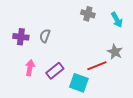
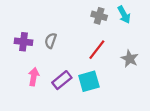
cyan arrow: (117, 20) -> (124, 15), moved
red line: (97, 66) -> (97, 50), moved, turned -30
cyan square: (79, 83) -> (89, 81), moved, turned -36

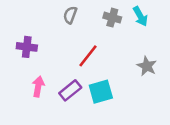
gray semicircle: (51, 41) -> (70, 15), moved
red line: (97, 50) -> (88, 56), moved

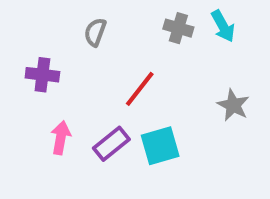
gray semicircle: (70, 15) -> (95, 32), moved

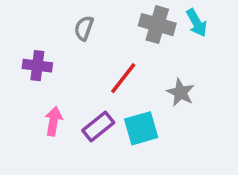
gray cross: (178, 28) -> (157, 25), size x1.4
gray star: (233, 105) -> (181, 93), moved

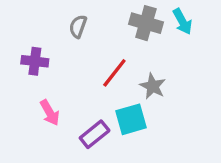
gray star: (181, 93) -> (153, 86), moved
pink arrow: (53, 121) -> (50, 113), turned 140
purple rectangle: (98, 127) -> (95, 134), moved

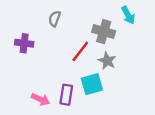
gray cross: (146, 23) -> (104, 32), moved
pink arrow: (50, 113) -> (41, 99), moved, turned -36
purple rectangle: (95, 134) -> (66, 95), turned -42

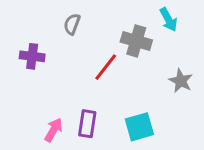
gray star: (107, 61) -> (181, 81), moved
cyan square: (92, 84) -> (139, 127), moved
pink arrow: (41, 99) -> (54, 130), turned -84

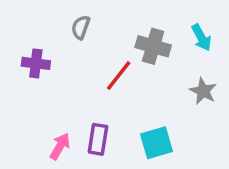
cyan arrow: (168, 20) -> (201, 38), moved

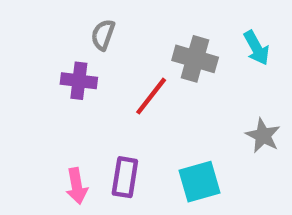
purple cross: (36, 63) -> (79, 81), moved
gray star: (203, 91) -> (263, 136), moved
pink arrow: (60, 146) -> (77, 186), turned 140

